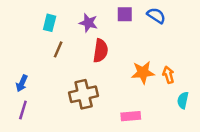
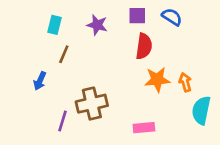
red semicircle: (100, 51) -> (144, 46), moved
blue arrow: (22, 83) -> (40, 81), moved
cyan semicircle: (183, 100) -> (201, 110), size x1.5
purple line: (23, 110) -> (63, 121), moved

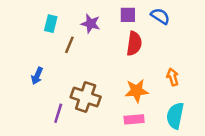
brown line: (64, 54) -> (69, 45), moved
orange star: (157, 80) -> (137, 91), moved
brown cross: (92, 104) -> (86, 97), turned 32
cyan semicircle: (201, 110) -> (175, 116), moved

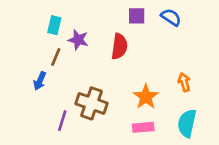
purple star: (91, 24) -> (78, 40), moved
red semicircle: (134, 44) -> (119, 46), moved
brown line: (69, 45) -> (56, 57), moved
orange star: (137, 91) -> (146, 97), turned -30

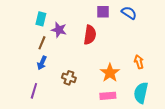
blue arrow: (40, 81) -> (42, 63), moved
brown cross: (91, 103) -> (69, 78), size x0.6
purple line: (62, 121) -> (34, 91), moved

